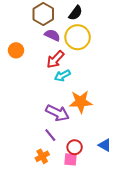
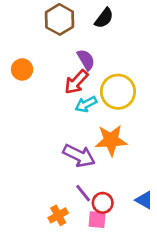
purple semicircle: (52, 35) -> (86, 60), moved, turned 35
yellow circle: (78, 37) -> (118, 92), moved
purple line: (50, 135) -> (83, 193), moved

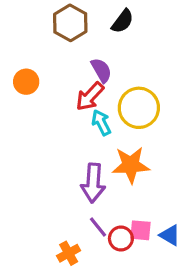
cyan arrow: (86, 104) -> (101, 123), turned 90
purple arrow: (79, 156) -> (93, 183), turned 68
pink square: (97, 220) -> (140, 230), moved

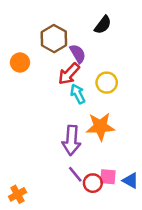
black semicircle: (123, 21) -> (103, 25), moved
brown hexagon: (70, 23) -> (54, 39), moved
yellow circle: (139, 108) -> (107, 83), size x0.7
orange cross: (69, 253) -> (17, 194), moved

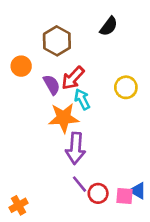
purple semicircle: (78, 54) -> (52, 85), moved
yellow circle: (107, 83) -> (126, 87), moved
orange star: (100, 127) -> (64, 118), moved
pink square: (108, 177) -> (125, 196), moved

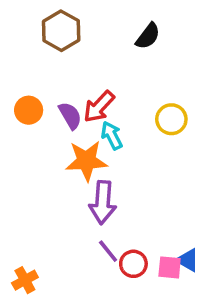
brown hexagon: (57, 41) -> (61, 31), moved
orange circle: (21, 66) -> (29, 110), moved

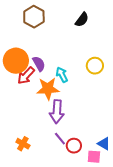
red arrow: (99, 107) -> (26, 76), moved
orange circle: (29, 110) -> (16, 61), size x1.6
pink square: (170, 267) -> (94, 157), moved
orange cross: (25, 280) -> (23, 144), moved, turned -32

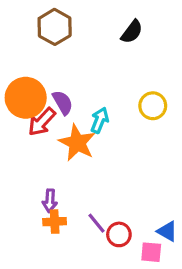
cyan arrow: (62, 75) -> (100, 120), turned 49
orange star: (48, 89) -> (77, 143), turned 30
purple arrow: (57, 112) -> (50, 201), moved, size x0.6
orange cross: (23, 144) -> (55, 222), moved, turned -32

